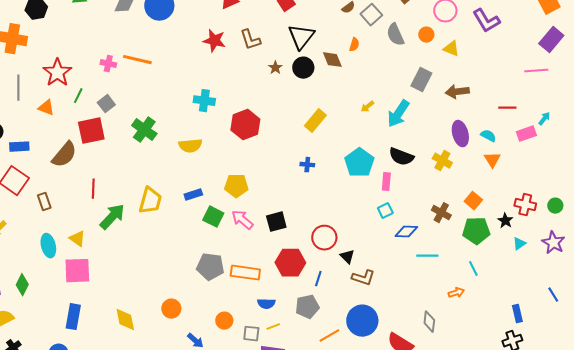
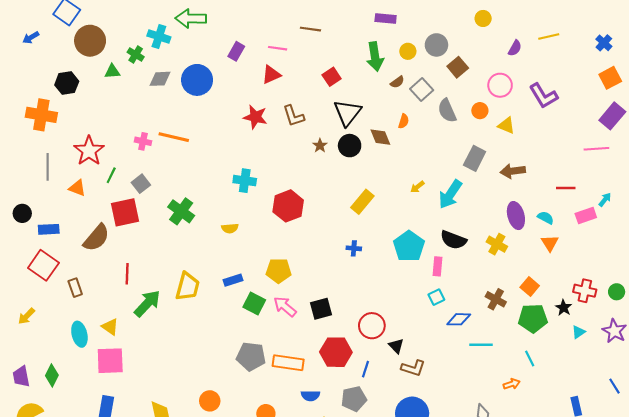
yellow semicircle: (190, 146) -> (230, 228), size x0.7

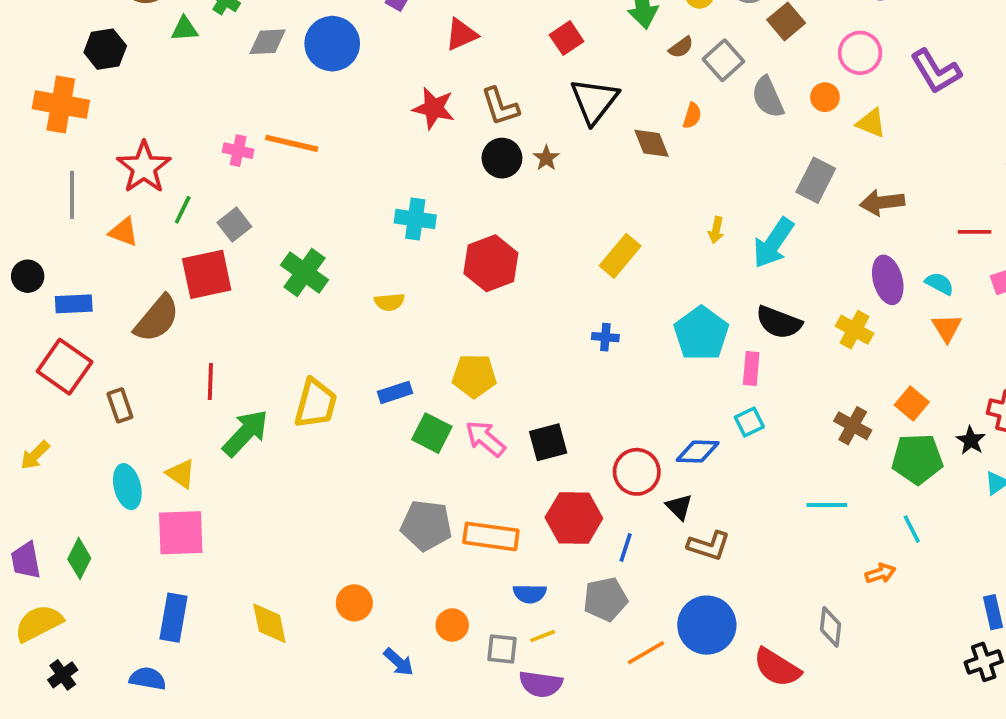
black circle: (350, 146) -> (502, 158), moved
yellow arrow: (417, 187) -> (716, 230), turned -40
blue diamond: (459, 319) -> (698, 452), moved

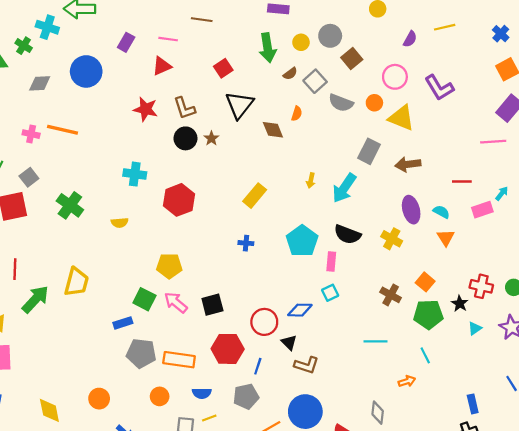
gray diamond: (268, 42) -> (40, 83), moved
gray semicircle: (768, 97) -> (341, 103), turned -45
yellow triangle: (871, 123) -> (401, 118), size x1.5
blue rectangle: (395, 392) -> (123, 323), moved
orange circle: (452, 625) -> (160, 396), moved

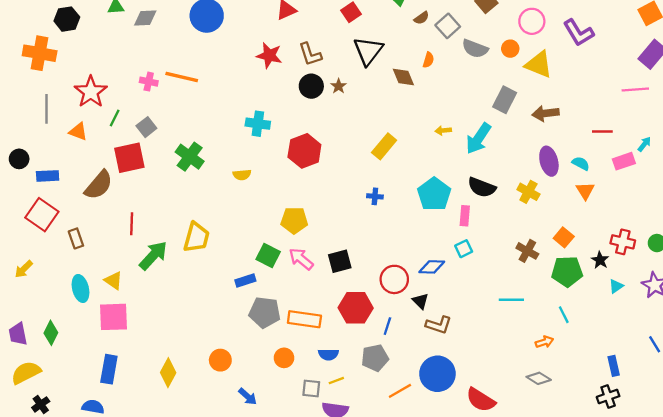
gray diamond: (40, 83) -> (145, 18), moved
yellow arrow: (311, 180) -> (443, 130), turned 72
yellow diamond: (49, 410) -> (168, 373), turned 40
gray diamond: (378, 413) -> (539, 378), moved, turned -65

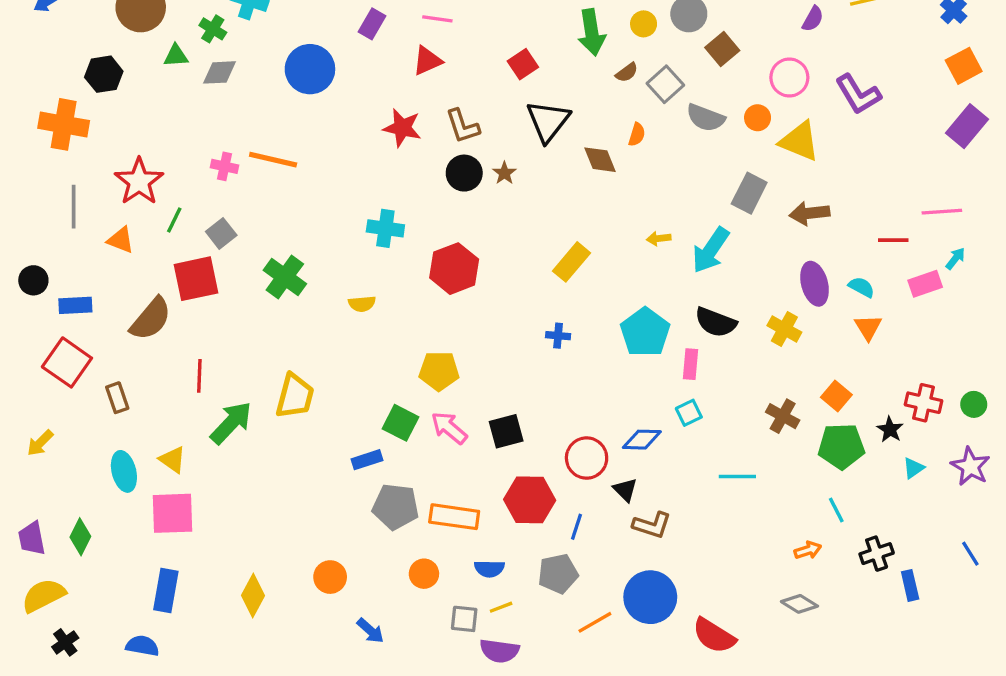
pink line: (635, 90) -> (942, 212), moved
cyan line: (511, 300) -> (737, 476), moved
black cross: (608, 396) -> (877, 554), moved

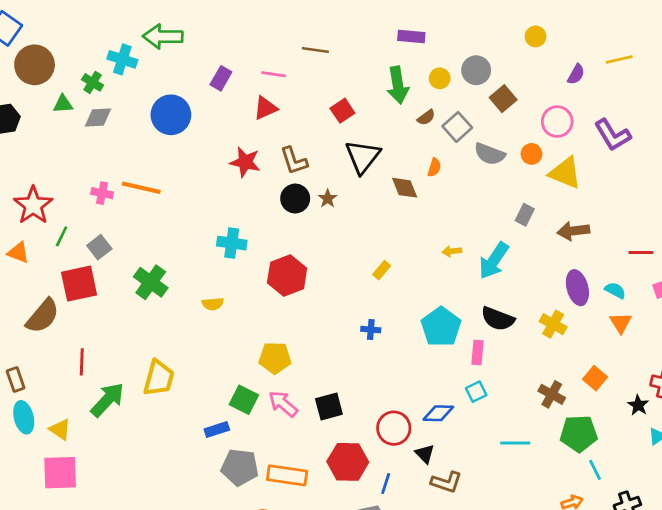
gray rectangle: (749, 193) -> (525, 215), size x0.7
yellow rectangle: (571, 262) -> (382, 270), size x0.6
green pentagon: (841, 446) -> (579, 434), moved
cyan ellipse: (124, 471) -> (24, 417), moved

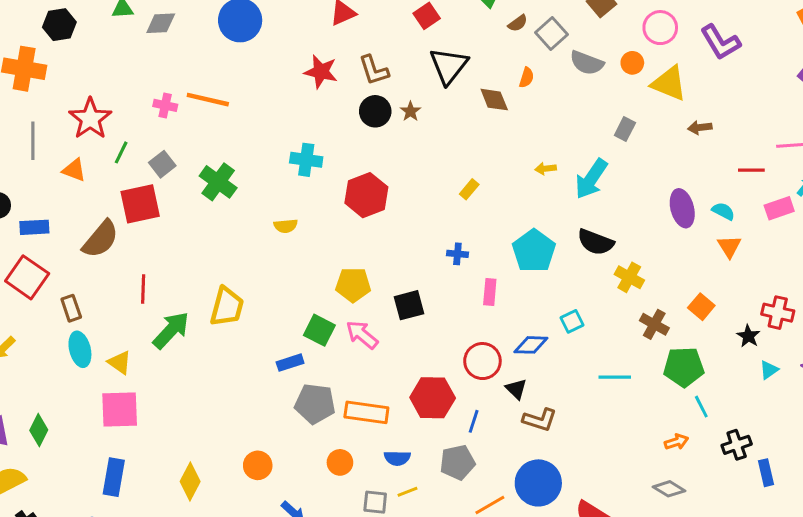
brown arrow: (573, 231) -> (700, 127), moved, size x0.7
green cross: (151, 282) -> (218, 182), moved
yellow cross: (553, 324) -> (629, 277), moved
pink rectangle: (477, 352) -> (490, 292), moved
black square: (329, 406) -> (409, 305), moved

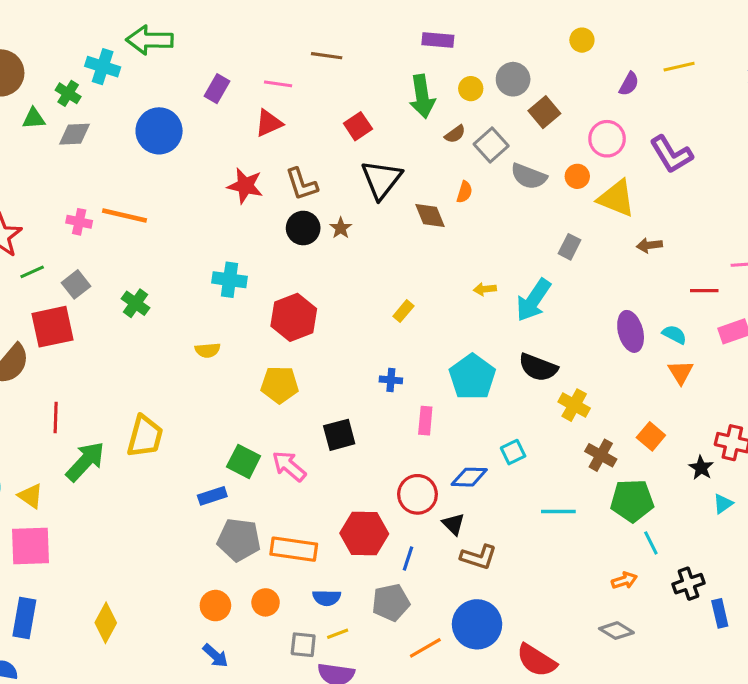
green line: (121, 152) -> (32, 272), turned 40
green cross: (218, 182) -> (136, 303), size x0.7
yellow pentagon: (353, 285) -> (280, 385), moved
orange circle: (258, 465) -> (215, 606), moved

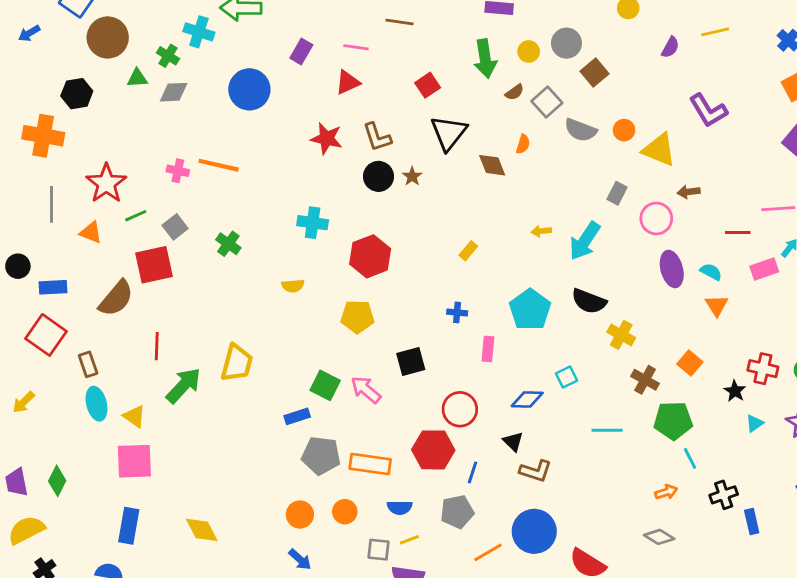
pink circle: (607, 139) -> (656, 218), moved
red circle: (417, 494) -> (460, 409), moved
yellow diamond: (106, 623) -> (202, 530), turned -56

